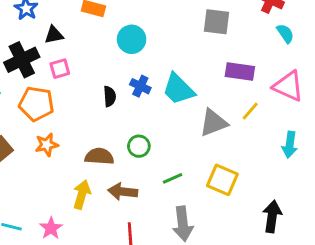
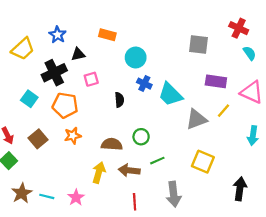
pink square: (60, 69) -> (91, 79), moved
blue cross: (140, 86) -> (144, 84), moved
green line: (173, 178) -> (157, 161), moved

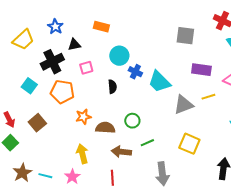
cyan circle: (136, 58) -> (119, 56), moved
yellow line: (224, 111) -> (208, 97), turned 32
orange star: (73, 136) -> (83, 117), moved
yellow arrow: (99, 173) -> (82, 154), moved, turned -30
red line: (135, 202) -> (112, 178), moved

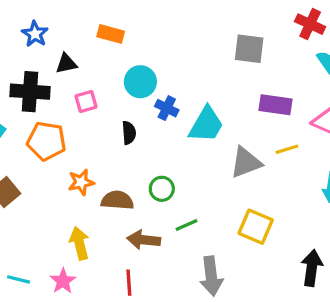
black cross: (52, 62) -> (30, 92), turned 30
cyan trapezoid: (159, 82) -> (206, 125), turned -105

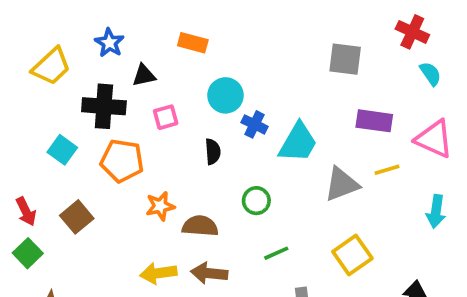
green circle: (162, 189) -> (256, 201), moved
yellow square: (256, 227) -> (352, 255), turned 32
brown arrow: (144, 240) -> (209, 273), moved
yellow arrow: (79, 243) -> (158, 273), turned -84

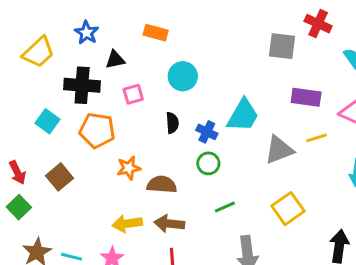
red cross: (412, 32) -> (318, 24), moved
blue cross: (255, 124) -> (207, 132), moved

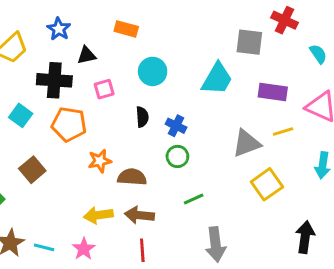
cyan trapezoid: (243, 115) -> (217, 79), moved
yellow square: (288, 209) -> (267, 184), moved

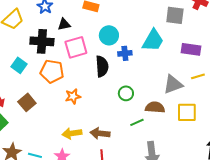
pink square: (104, 89) -> (76, 47), size x1.6
black semicircle: (142, 117) -> (102, 66), size x1.5
blue cross: (176, 126) -> (125, 53), moved, turned -32
brown semicircle: (132, 177) -> (155, 107), moved
yellow square: (267, 184) -> (187, 112), turned 35

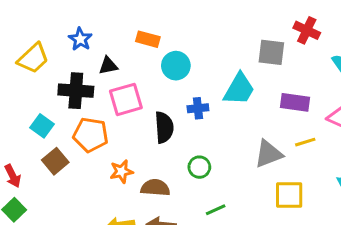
cyan circle: (109, 35) -> (176, 66), moved
brown square: (27, 102) -> (55, 161), moved
brown semicircle: (155, 107) -> (155, 188), moved

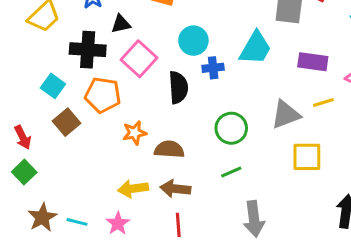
cyan circle: (176, 66) -> (193, 41), moved
pink square: (126, 99) -> (139, 59), turned -32
green circle: (199, 167) -> (231, 128), moved, size x1.4

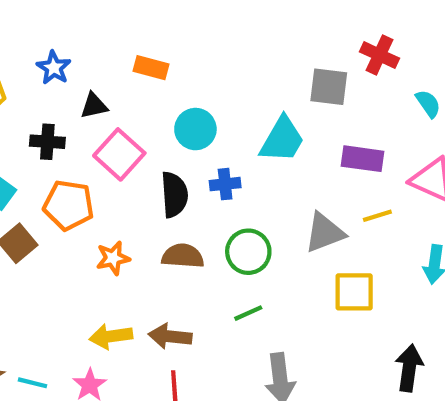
black cross: (88, 50) -> (47, 142), size x0.7
blue cross: (213, 68) -> (225, 184), moved
brown semicircle: (169, 149) -> (183, 256), moved

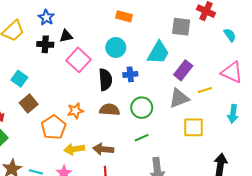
orange rectangle: (151, 68) -> (124, 16), moved
black cross: (47, 142) -> (45, 44), moved
purple rectangle: (363, 159) -> (183, 70), moved, turned -60
orange pentagon: (69, 205) -> (54, 127), moved, turned 30

